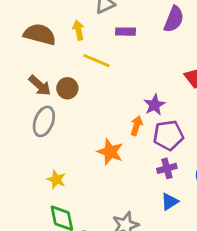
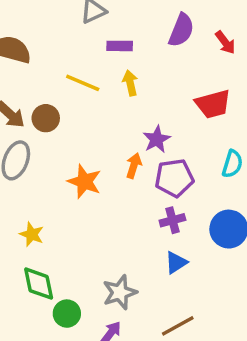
yellow arrow: (78, 30) -> (130, 83), moved
orange star: (110, 152) -> (84, 182), moved

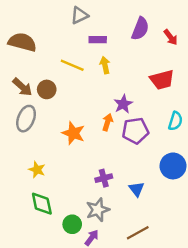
purple cross: (172, 220) -> (104, 178), moved
blue triangle: (176, 262) -> (137, 189), turned -35
green circle: (67, 314) -> (72, 224), moved

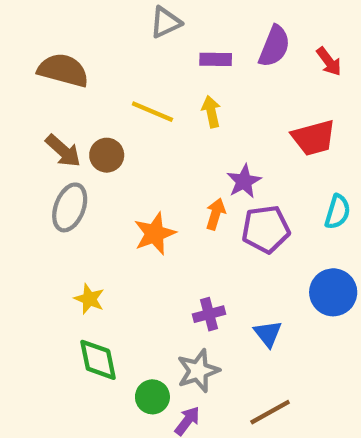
purple rectangle: (98, 40) -> (216, 59), moved
orange star: (73, 133) -> (155, 234), turned 30

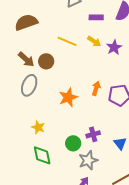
brown semicircle: (63, 70) -> (26, 22), turned -35
yellow arrow: (211, 112) -> (94, 41), turned 136
purple star: (244, 181) -> (114, 47), moved
green circle: (152, 397) -> (73, 143), moved

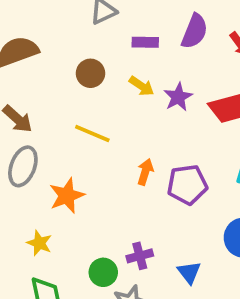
yellow line: (67, 41) -> (92, 134), moved
brown circle: (46, 61) -> (90, 73), moved
orange star: (68, 97) -> (67, 196), moved

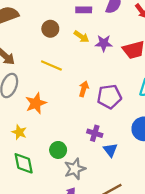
purple star: (178, 97) -> (104, 43), turned 30
purple cross: (140, 256) -> (95, 133), moved, turned 32

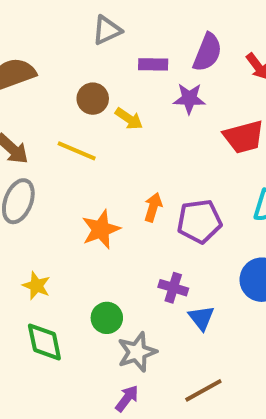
yellow arrow: (81, 37) -> (129, 119), moved
purple star: (104, 43) -> (189, 99), moved
yellow line: (51, 65) -> (77, 151), moved
orange star: (36, 103) -> (101, 229), moved

